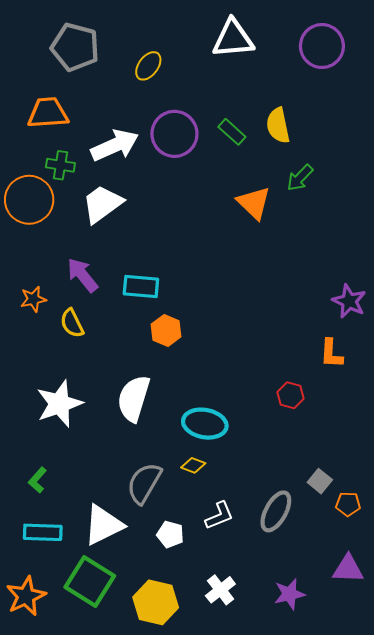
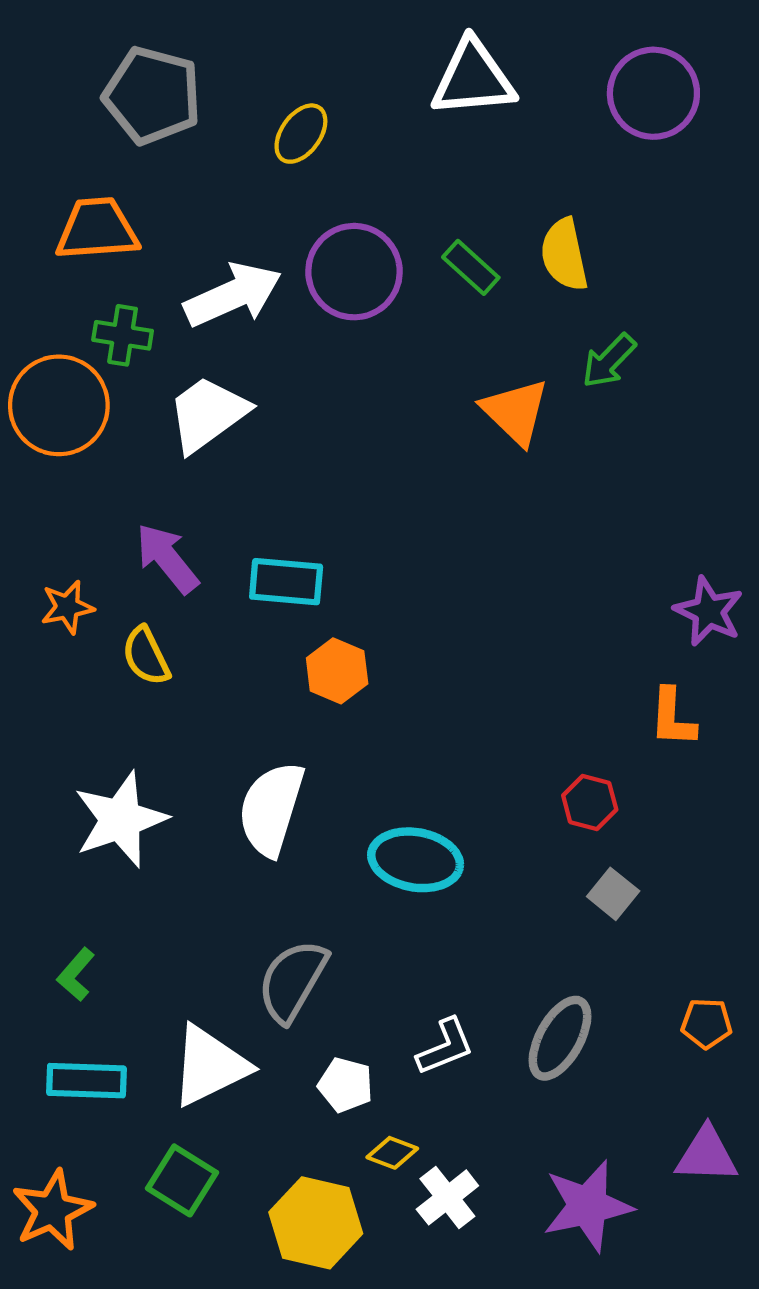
yellow diamond: (193, 465) -> (392, 1153), moved
gray square: (320, 481) -> (613, 894), moved
green square: (90, 581) -> (182, 1180), size x0.7
purple star: (289, 594) -> (588, 1206), size x1.4

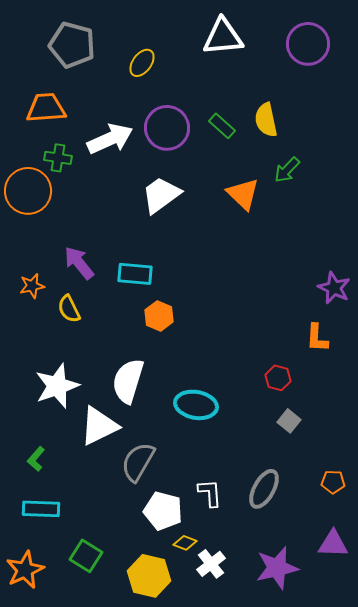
white trapezoid: (207, 414) -> (161, 195), moved
white L-shape: (445, 1047) -> (210, 493), turned -72
white triangle: (210, 1066) -> (99, 426), moved
white pentagon: (346, 1085) -> (163, 511), size x1.5

